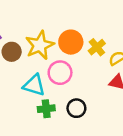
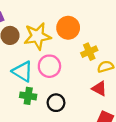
orange circle: (71, 42) -> (68, 28), moved

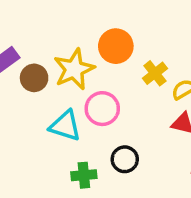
green cross: (28, 96) -> (84, 175), moved

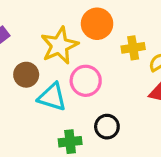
yellow cross: (155, 73) -> (133, 48), turned 30
brown circle: (34, 78) -> (26, 75), moved

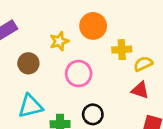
yellow star: (59, 45) -> (59, 41), size x0.6
cyan triangle: (52, 97) -> (30, 106), moved, turned -36

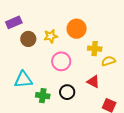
brown circle: (28, 63) -> (28, 39), moved
red triangle: (140, 90) -> (93, 82), moved

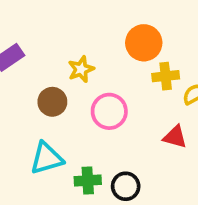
orange circle: (77, 29) -> (144, 43), moved
brown circle: (28, 39) -> (52, 102), moved
black circle: (67, 92) -> (126, 186), moved

